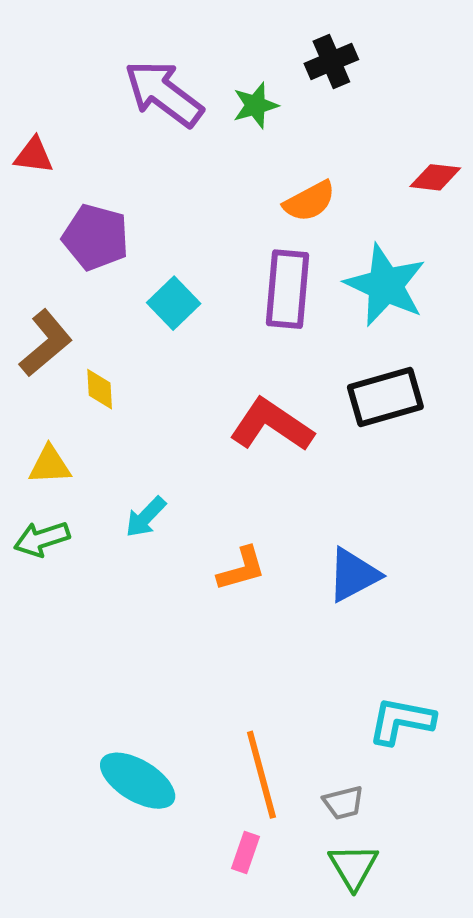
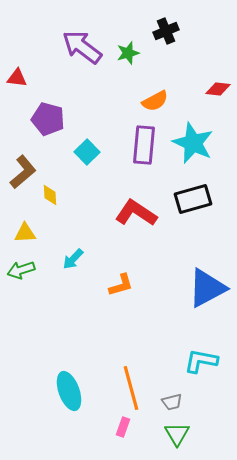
blue triangle: (353, 575) -> (207, 288), moved, size x1.4
cyan ellipse: (138, 781) -> (69, 391), turned 39

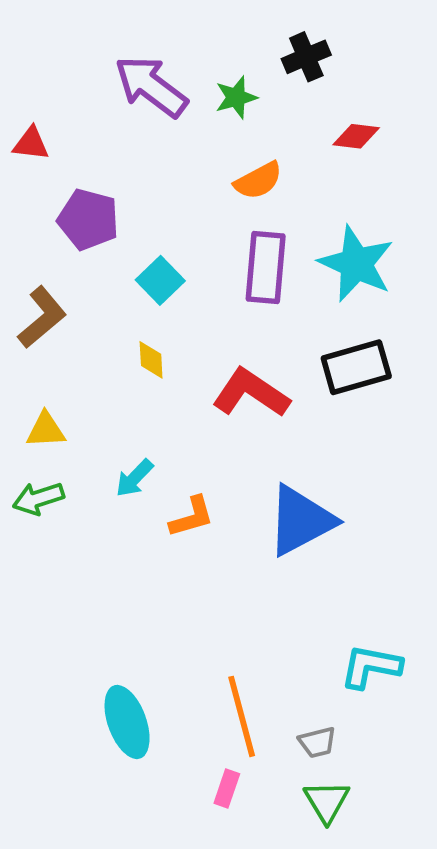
red diamond: (218, 89) -> (356, 136), moved
orange semicircle: (155, 101) -> (258, 181), moved
yellow diamond: (50, 195) -> (151, 360), moved
orange L-shape: (121, 285) -> (192, 517), moved
blue triangle: (207, 288) -> (301, 521), moved

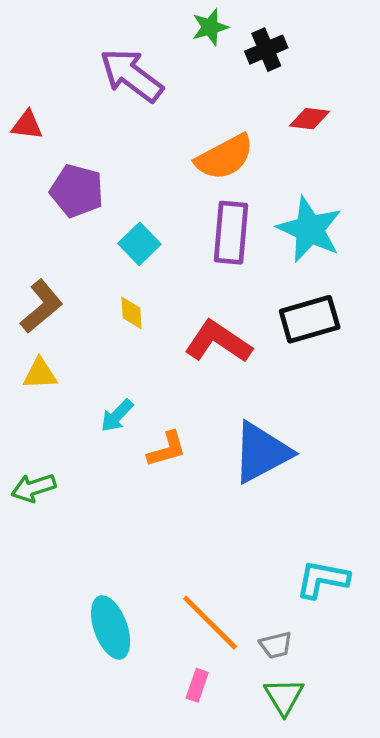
green star: (236, 97) -> (210, 27), moved
orange semicircle: (258, 181) -> (225, 157), size x1.4
brown L-shape: (42, 317) -> (42, 306), moved
green arrow: (38, 498) -> (34, 488), moved
orange line: (242, 716) -> (210, 623), turned -30

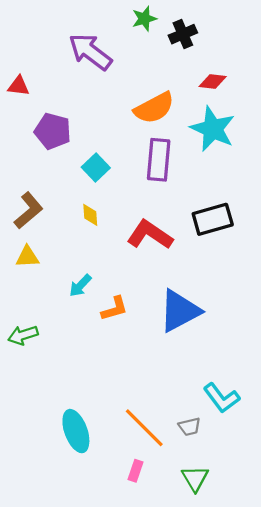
cyan star: (310, 229) -> (213, 129), moved
cyan L-shape: (322, 579) -> (221, 398), turned -138
gray trapezoid: (276, 645) -> (189, 427), moved

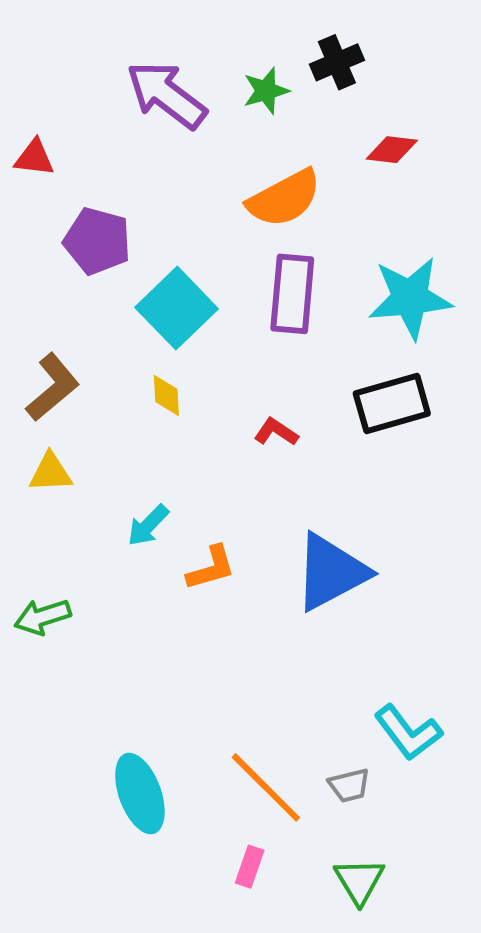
green star: (144, 19) -> (266, 91), moved
cyan star: (213, 129) -> (410, 298), moved, turned -30
cyan square: (96, 167) -> (177, 308), size x1.5
red L-shape: (150, 235) -> (276, 432), size x0.5

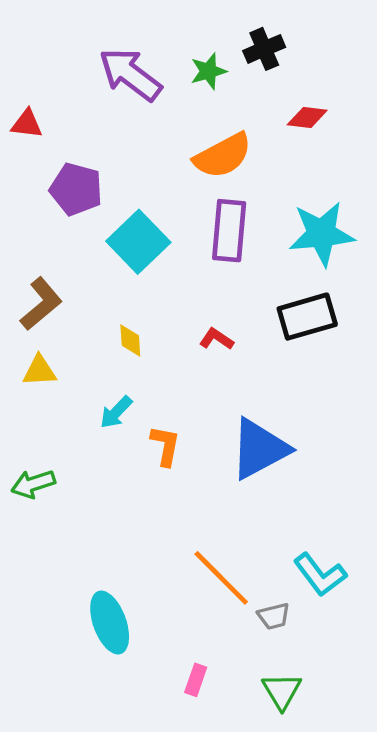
yellow diamond: (166, 395) -> (130, 341), moved
orange L-shape: (211, 568) -> (165, 446), turned -63
orange line: (266, 787) -> (221, 578), moved

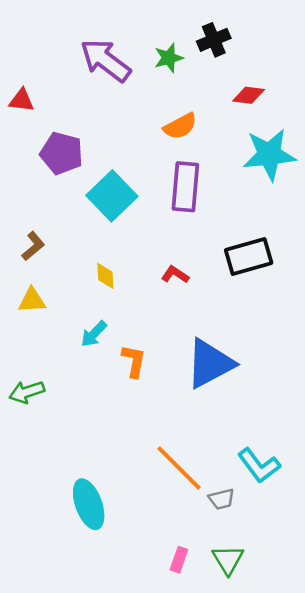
orange semicircle: (223, 156) -> (180, 126), size x0.7
cyan star: (322, 234) -> (269, 155), moved
brown L-shape: (41, 304) -> (33, 246), size x0.7
pink rectangle: (196, 680) -> (179, 560), moved

